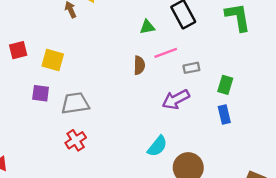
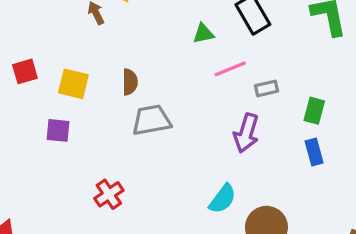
brown semicircle: (139, 65) -> (130, 82), moved
purple arrow: (176, 99) -> (246, 133), turned -44
gray trapezoid: (75, 103) -> (151, 120), moved

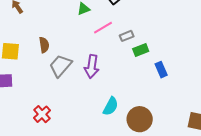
green rectangle: (314, 111) -> (141, 50), moved, turned 63
gray trapezoid: (151, 120) -> (61, 66), turned -30
purple arrow: (246, 133) -> (92, 67), moved

